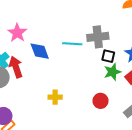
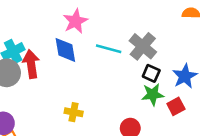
pink star: (17, 33) -> (75, 21), moved
gray cross: (98, 37) -> (143, 46), turned 35

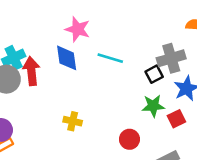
pink star: (75, 21) -> (78, 29), turned -30
gray cross: (143, 46) -> (171, 58), moved, turned 32
black square: (151, 73) -> (154, 74), moved, turned 36

